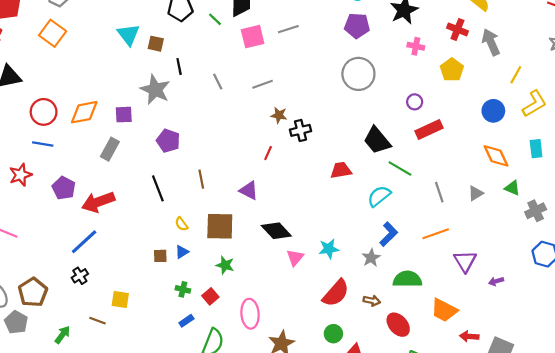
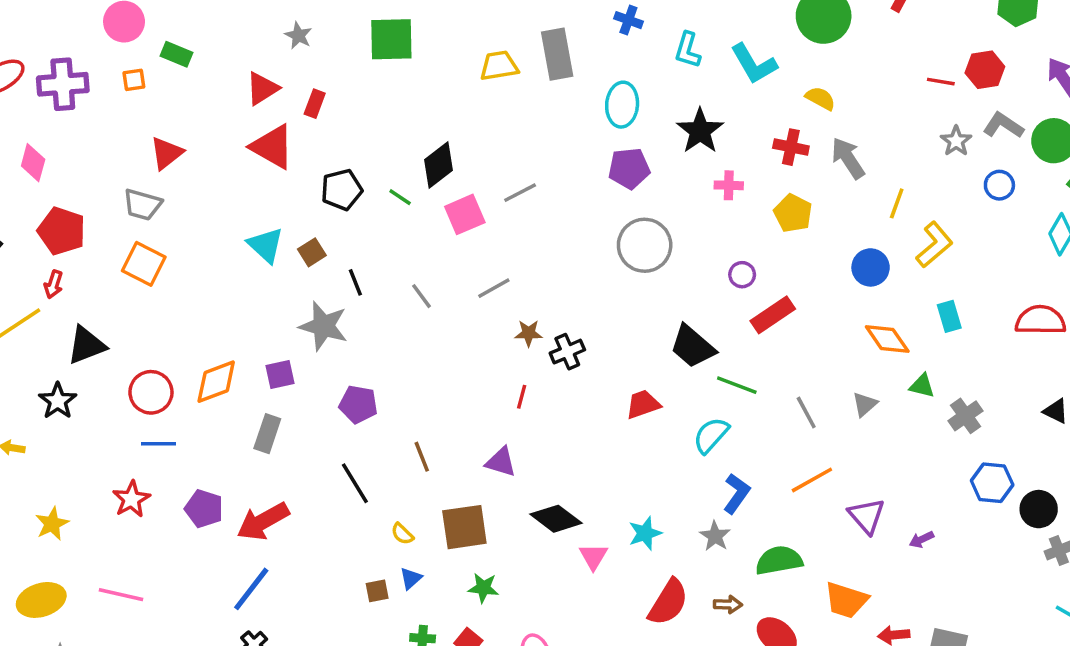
brown square: (156, 44) -> (312, 252), turned -35

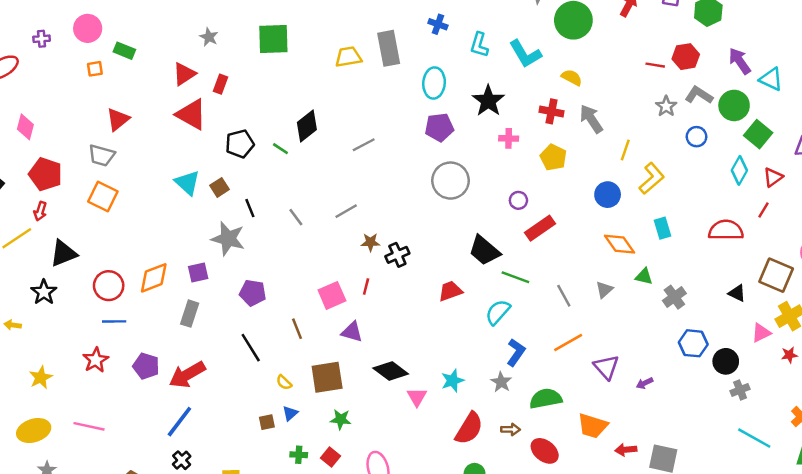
purple cross: (63, 84) -> (42, 39), moved, size x0.5
pink square: (465, 214) -> (332, 295), moved

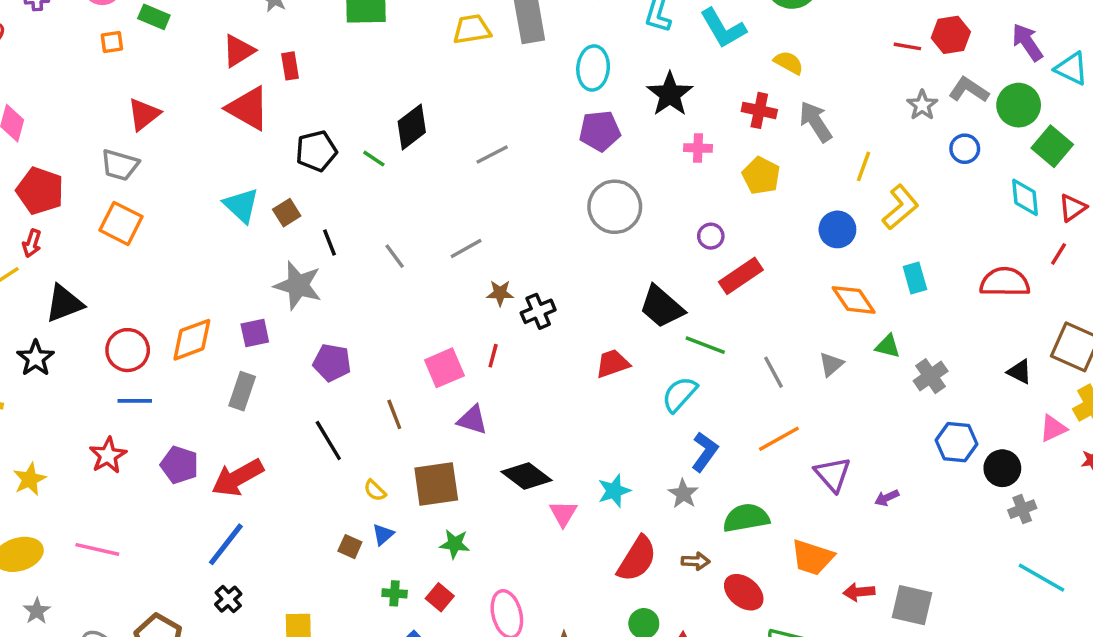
red rectangle: (221, 84) -> (290, 66), turned -30
cyan diamond: (739, 170) -> (1025, 197), turned -36
brown square: (267, 422) -> (350, 547), turned 35

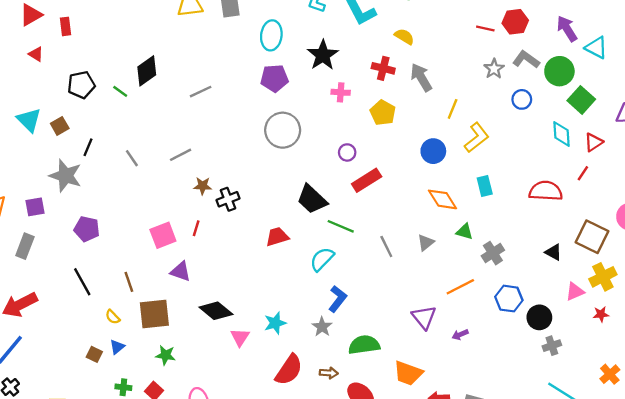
red triangle: (248, 108) -> (36, 54), size x0.5
black line: (329, 242) -> (88, 147), turned 42
brown line: (394, 414) -> (129, 282), moved
orange line: (779, 439) -> (460, 287), moved

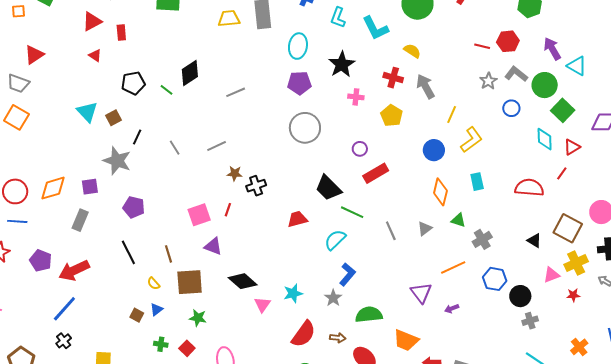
orange diamond: (443, 199) -> (440, 192), turned 44

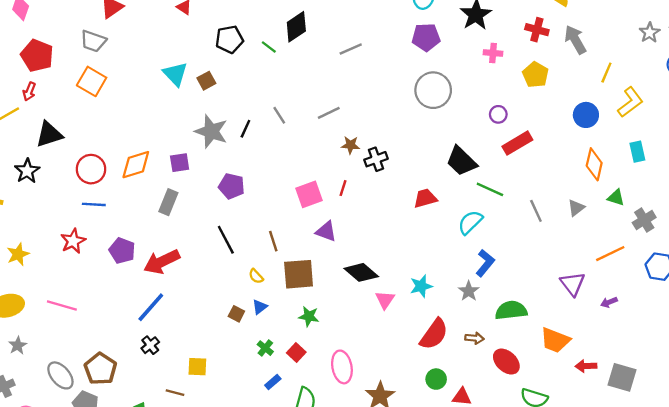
black line: (137, 137) -> (245, 129), moved
green cross: (161, 344) -> (265, 348), turned 32

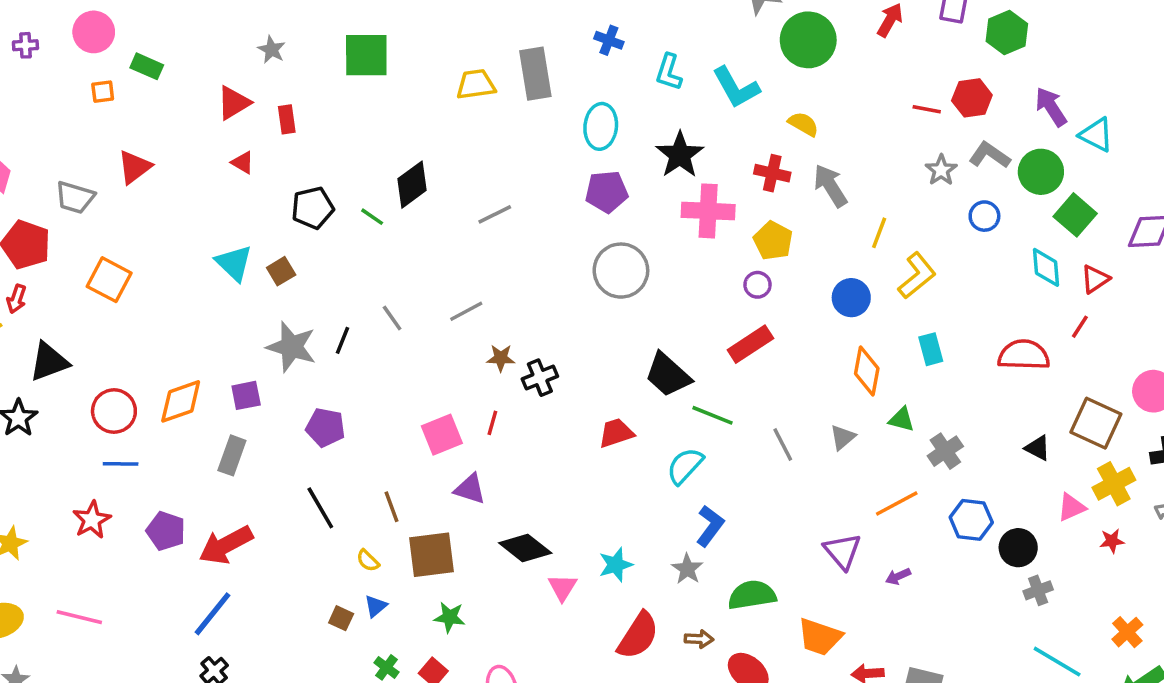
gray trapezoid: (93, 41) -> (75, 197), moved
pink cross: (493, 53) -> (708, 211), size x1.8
purple circle: (498, 114) -> (758, 285), moved

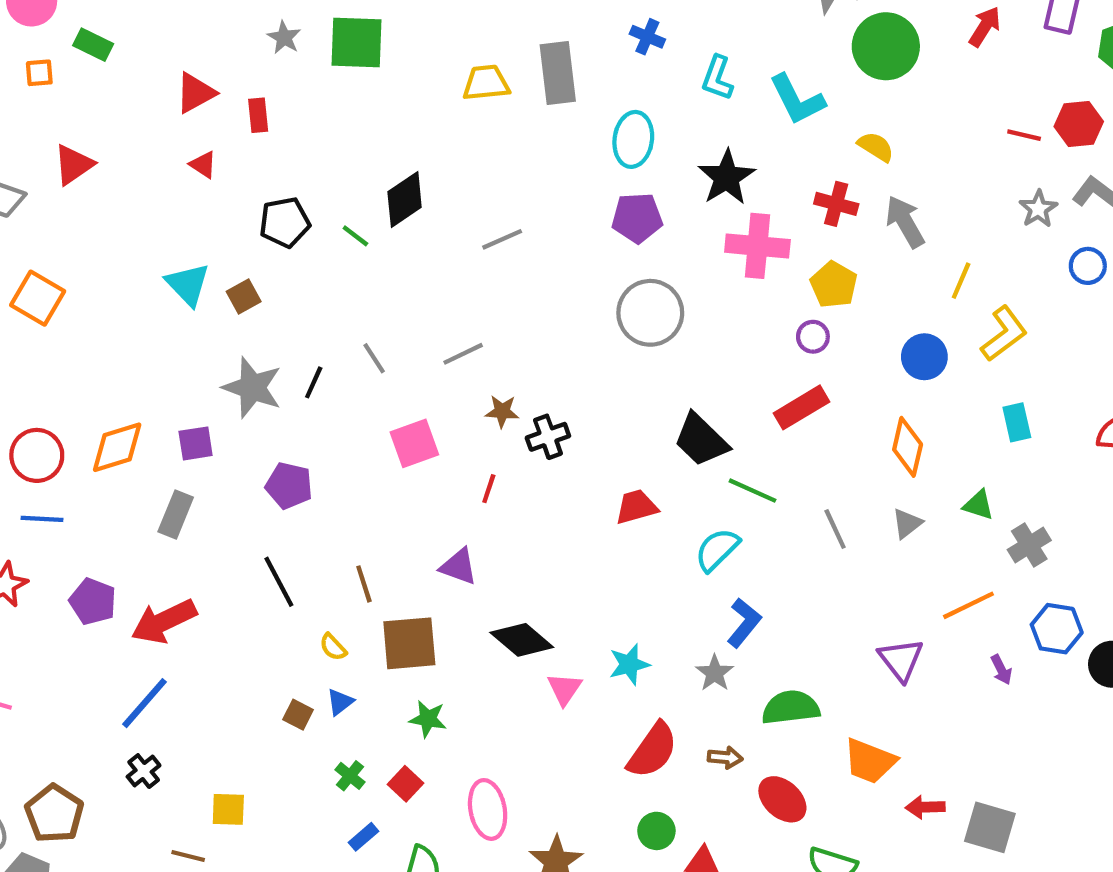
gray star: (272, 50) -> (284, 37), moved
orange diamond: (867, 371) -> (908, 447), moved
pink square: (442, 435) -> (414, 443), moved
purple arrow: (898, 576) -> (1001, 670), moved, turned -95

